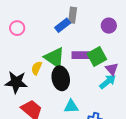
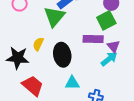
purple rectangle: (82, 55) -> (93, 39), moved
green square: (97, 57) -> (106, 20), moved
green triangle: (55, 58) -> (54, 17), moved, turned 35

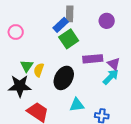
green triangle: (54, 17) -> (27, 66), moved, size x0.6
green square: (106, 20) -> (69, 39), moved
black ellipse: (62, 55) -> (64, 78), turned 45

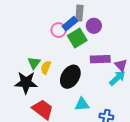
purple circle: (107, 21) -> (94, 26), moved
pink circle: (16, 32) -> (59, 30), moved

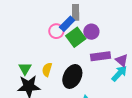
purple circle: (94, 26) -> (91, 32), moved
green triangle: (34, 63) -> (25, 69), moved

